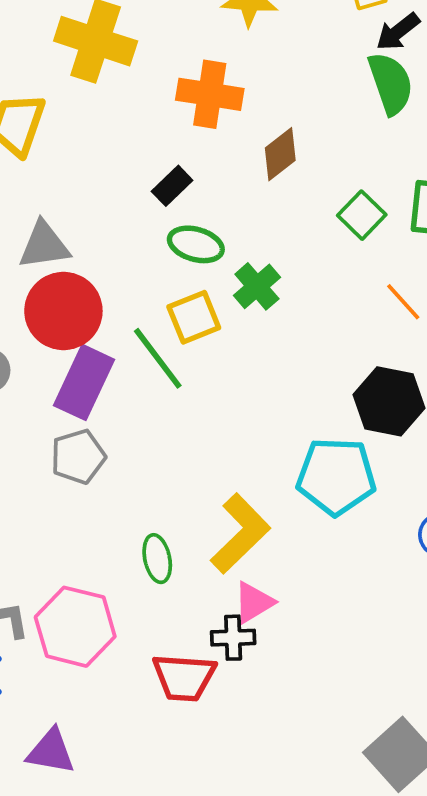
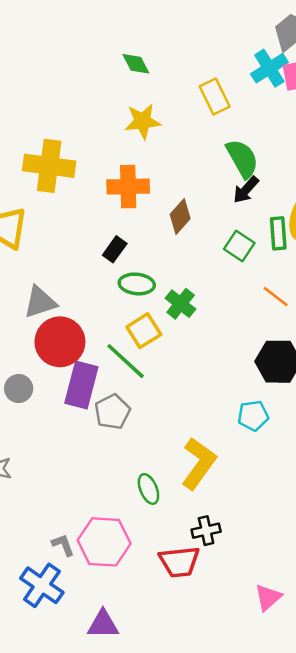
black arrow: (398, 32) -> (246, 190), moved
gray pentagon: (78, 457) -> (112, 412), moved
cyan pentagon: (336, 476) -> (253, 416), size x0.6
pink triangle: (254, 602) -> (268, 597), moved

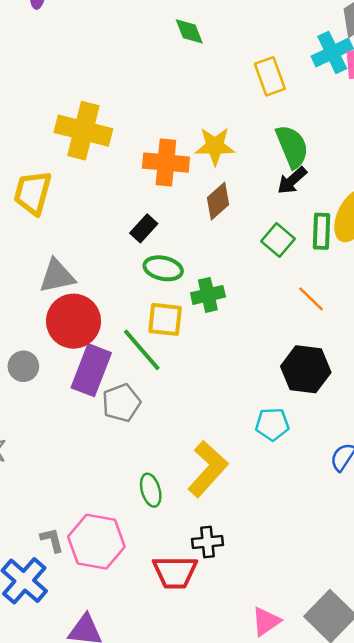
yellow star: (143, 121) -> (215, 146), moved
green cross: (181, 304) -> (208, 295), turned 32
yellow square: (144, 331) -> (165, 319), turned 32

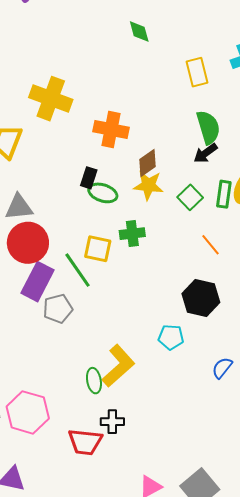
yellow star: (215, 146) -> (148, 185), moved
black rectangle: (144, 228) -> (89, 178), turned -30
green ellipse: (163, 268) -> (103, 193), moved
green ellipse: (151, 490) -> (94, 381), moved

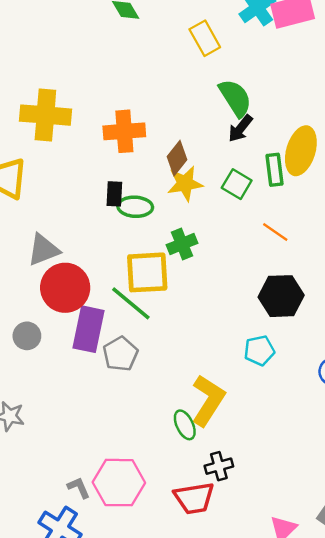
yellow square: (98, 249) -> (147, 272), size x1.4

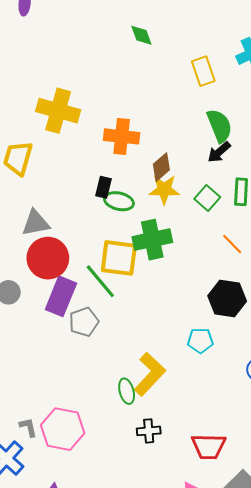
green cross: (182, 244) -> (152, 240), size x1.5
red trapezoid: (194, 498) -> (209, 446), moved

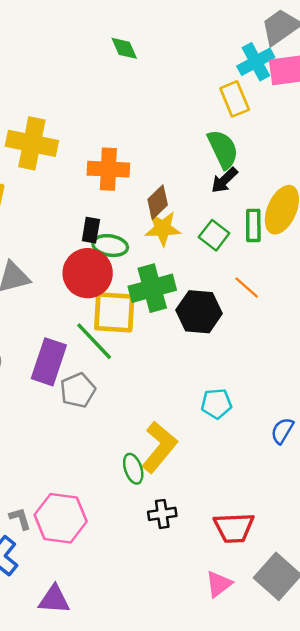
yellow rectangle: (203, 71) -> (235, 99), moved
red circle: (48, 258) -> (88, 273), moved
black hexagon: (227, 298) -> (199, 312), moved

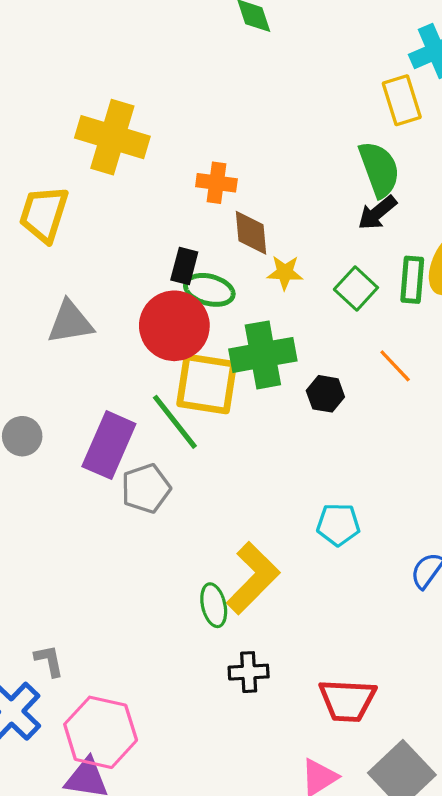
orange cross: (108, 169) -> (216, 183), size x0.7
brown diamond: (158, 202) -> (251, 233), moved, turned -56
yellow star: (163, 228) -> (285, 273), size x0.7
black hexagon: (199, 312) -> (325, 394), size x0.6
pink hexagon: (61, 518) -> (101, 732), moved

